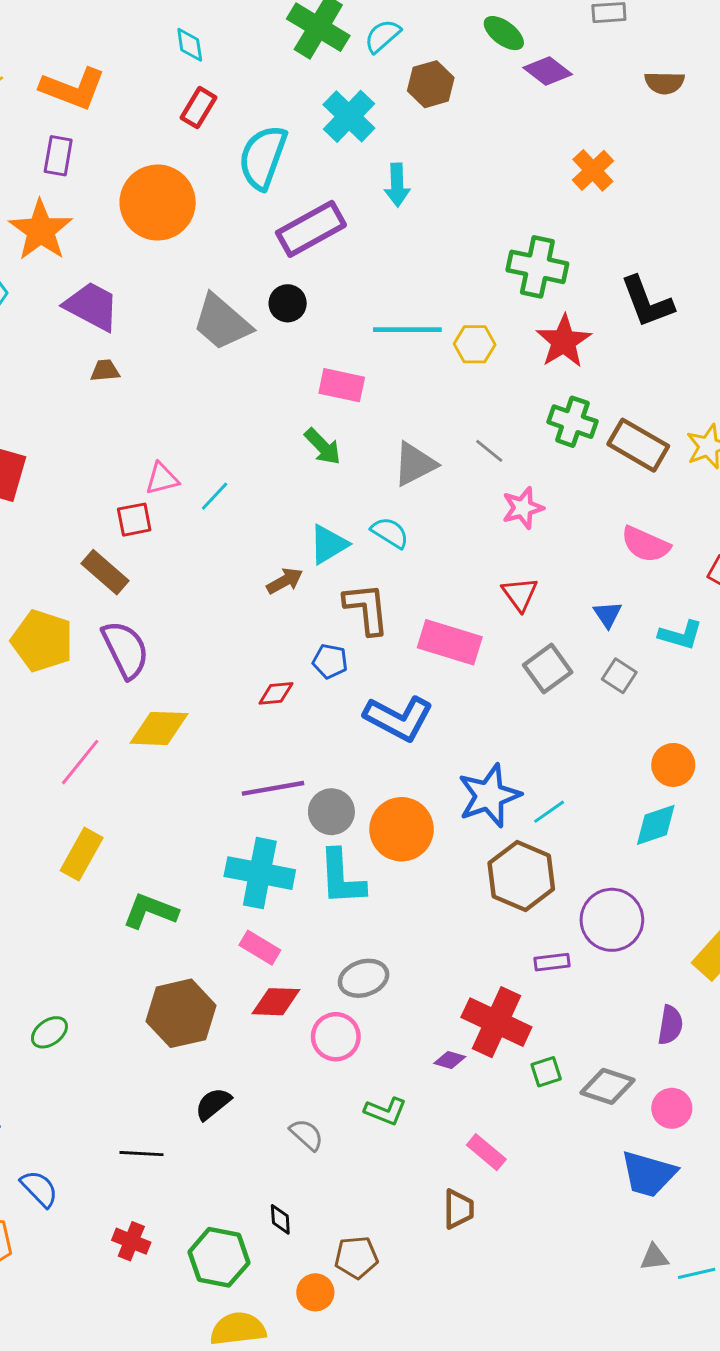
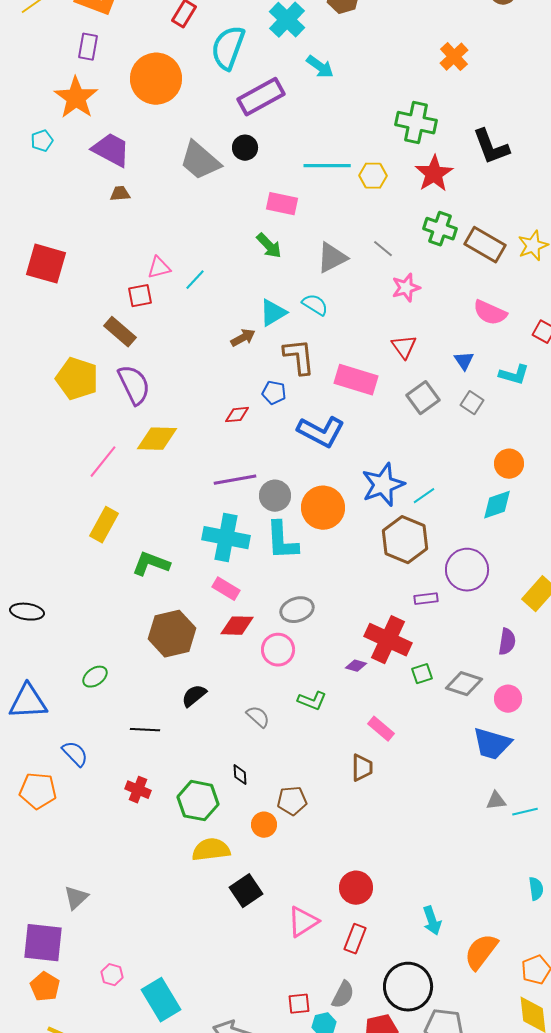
cyan arrow: (397, 185) -> (320, 67), turned -52
green ellipse: (49, 1032) -> (95, 677), moved

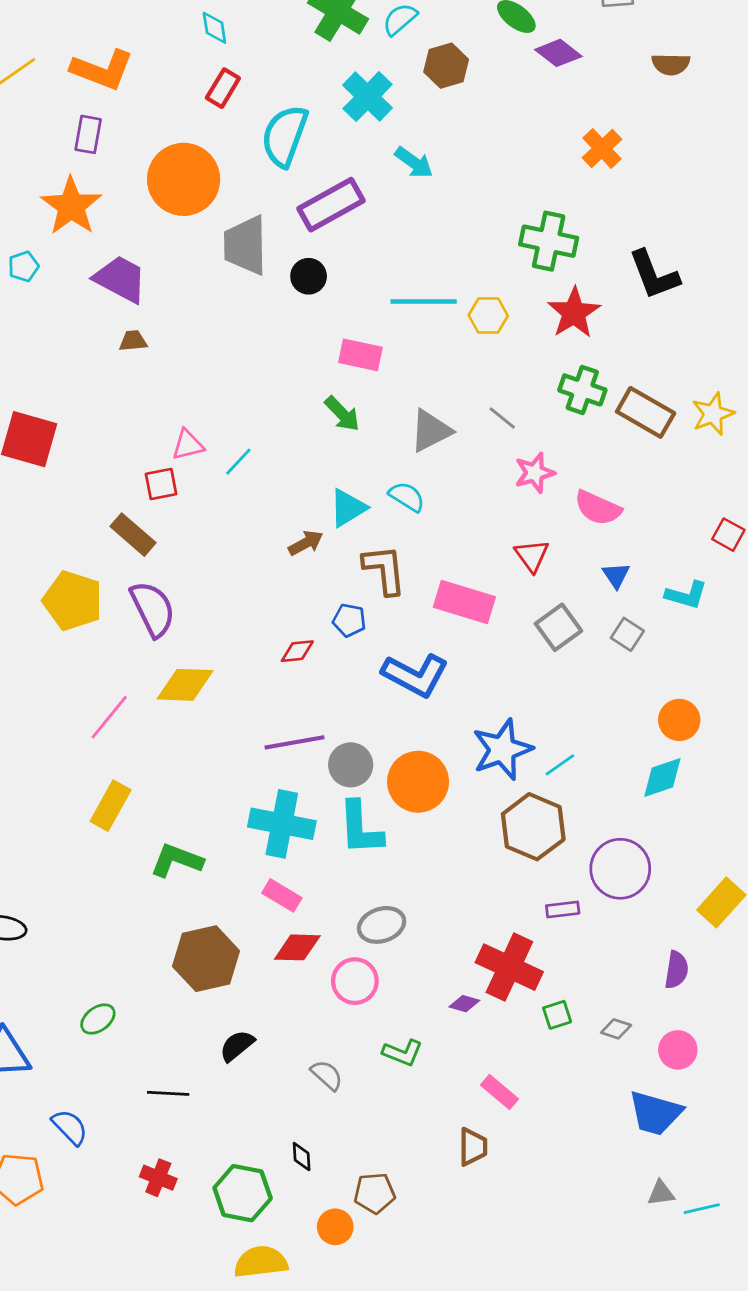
gray trapezoid: (200, 161) -> (245, 245), moved, turned 48
pink semicircle: (490, 313) -> (598, 508), moved
gray diamond: (464, 684) -> (616, 1029), size x0.6

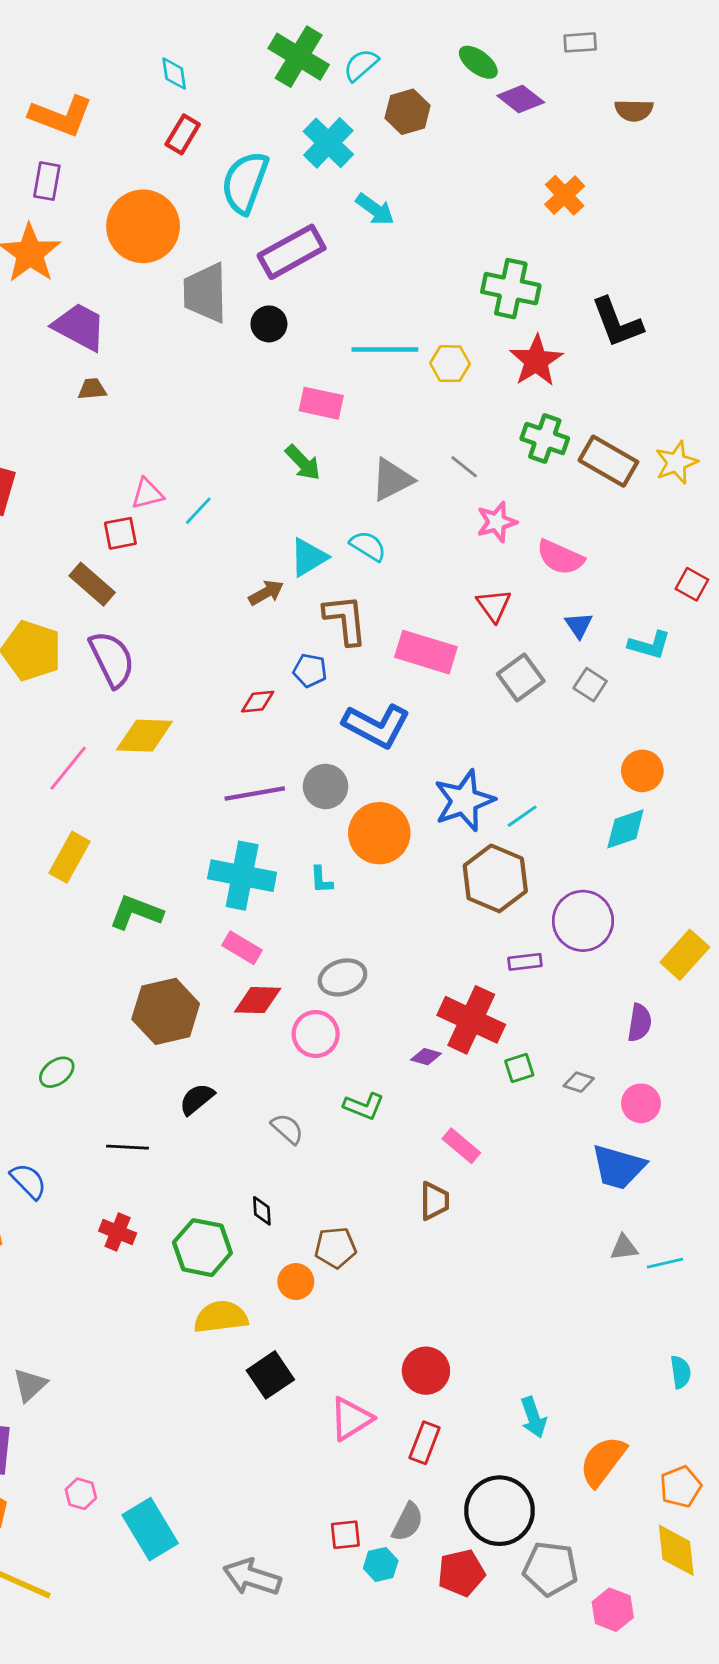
gray circle: (351, 765) -> (326, 786), moved
cyan L-shape: (360, 828) -> (321, 880), size x0.5

